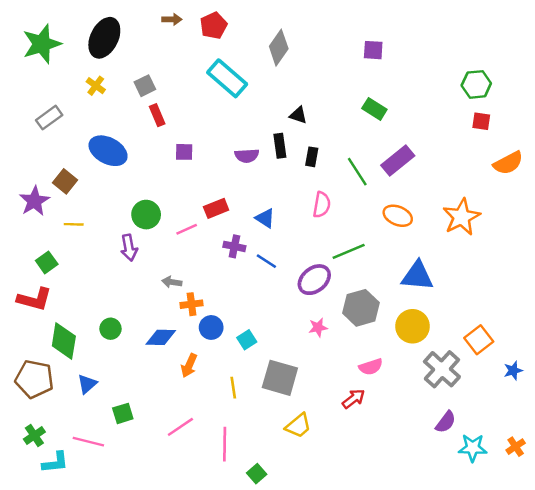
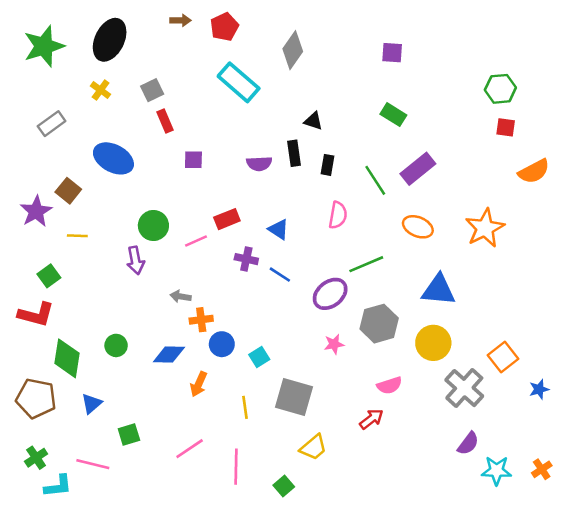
green square: (257, 474) -> (284, 486), moved

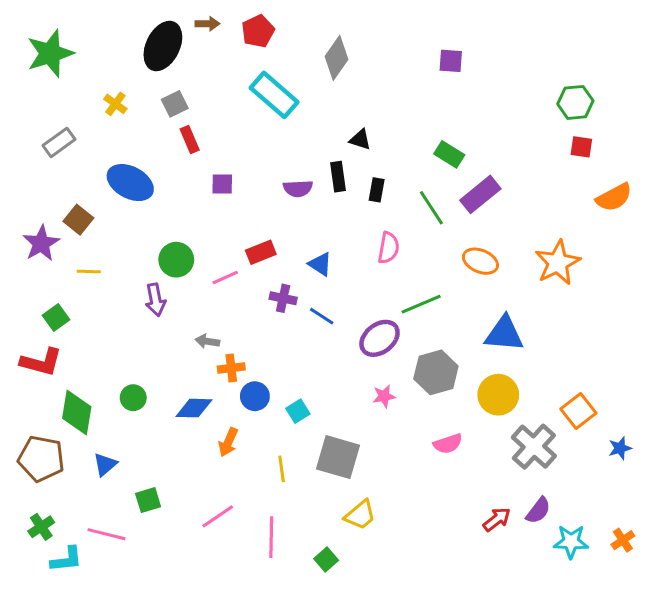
black ellipse: (110, 40) -> (163, 46), moved
green rectangle: (393, 115) -> (449, 154), moved
red arrow: (371, 419) -> (497, 519), moved

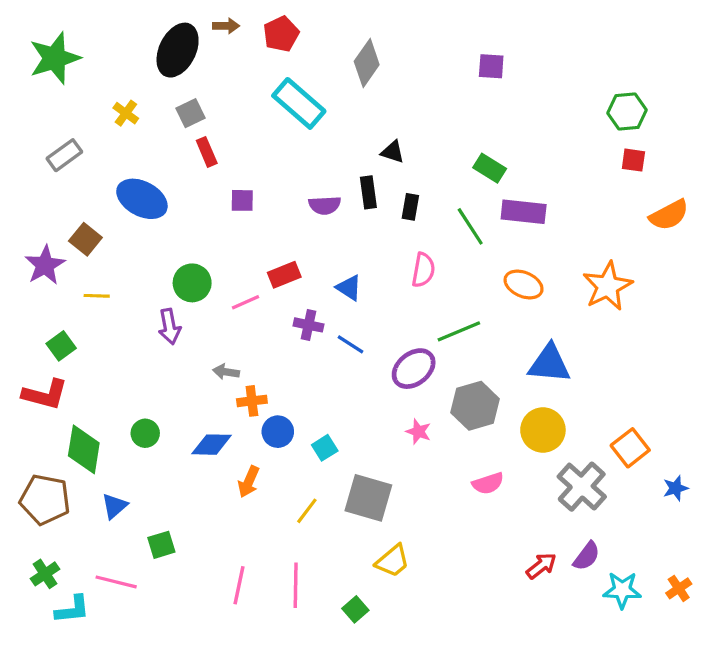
purple rectangle: (480, 194) -> (524, 212), turned 45
pink star: (384, 396) -> (418, 432), turned 30
yellow line: (282, 469) -> (307, 511), turned 45
pink line: (218, 516) -> (239, 585), moved, turned -44

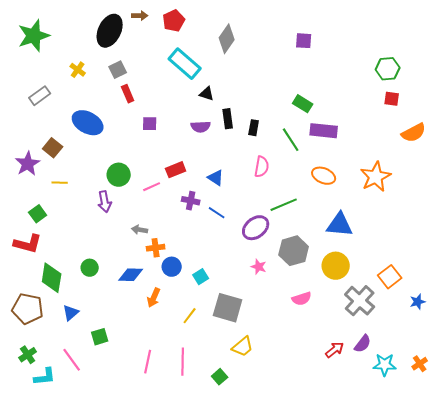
black triangle: (393, 152) -> (207, 94), moved
pink line: (116, 582) -> (72, 360), turned 40

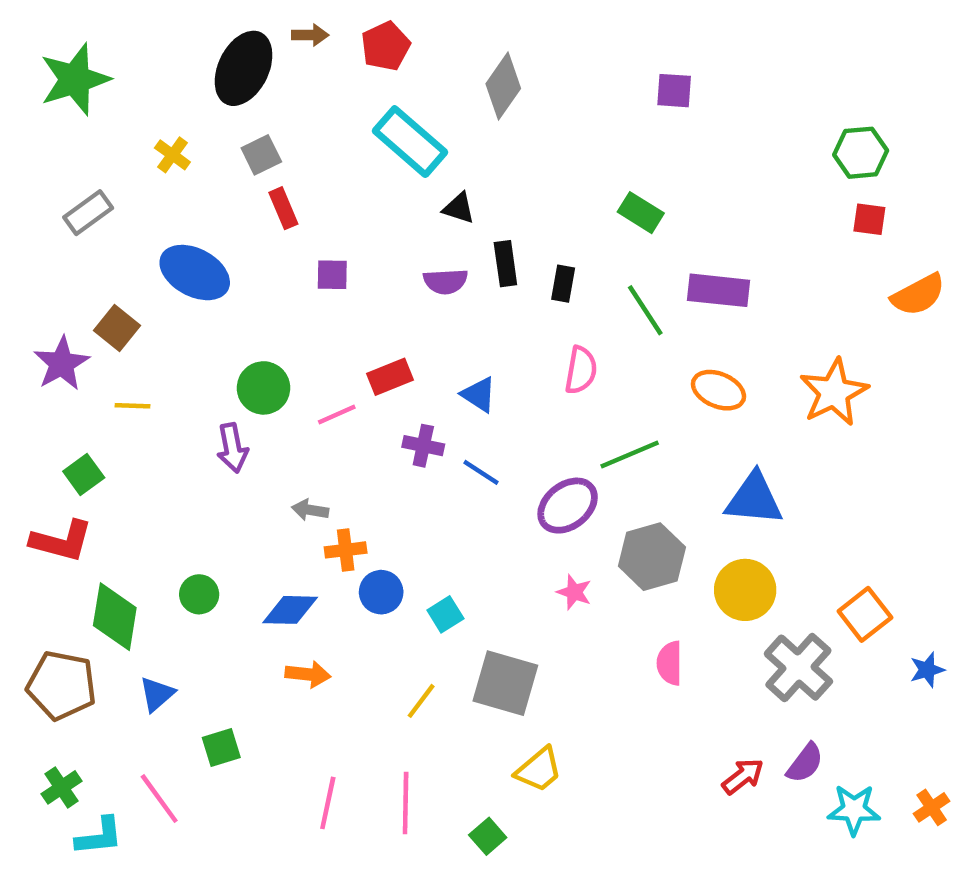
green rectangle: (303, 104) -> (641, 213), moved
orange arrow: (154, 298) -> (308, 674), moved, turned -108
pink semicircle: (302, 299) -> (670, 663), turned 108

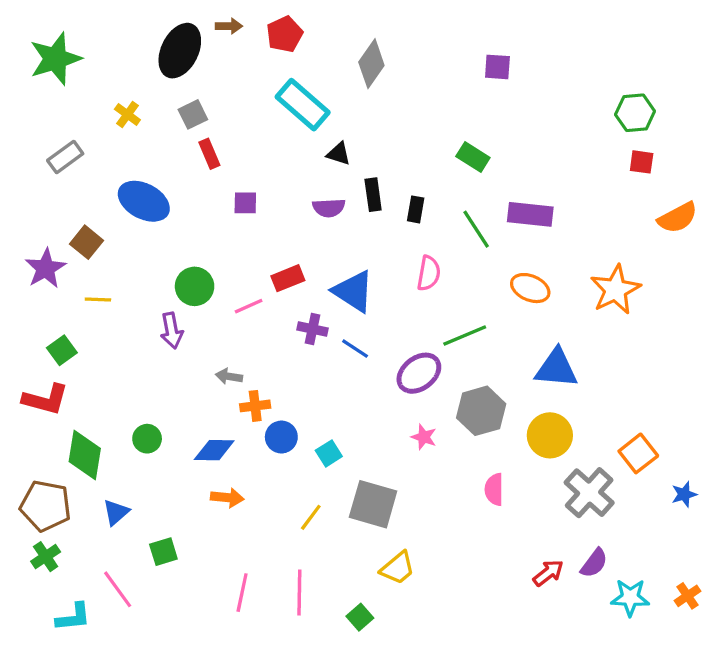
blue triangle: (479, 395) -> (353, 291), size x1.6
green cross: (62, 787) -> (46, 557), moved

